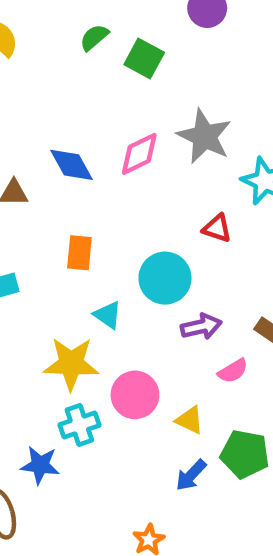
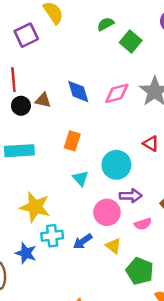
yellow star: (71, 364) -> (35, 207), moved
pink circle: (135, 395) -> (107, 212), moved
blue arrow: (191, 475) -> (83, 241), moved

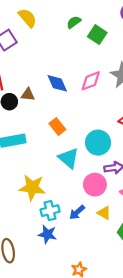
orange rectangle: (72, 141) -> (57, 127), turned -49
cyan triangle: (81, 178) -> (69, 158), size x1.5
blue star: (26, 253) -> (47, 234), moved

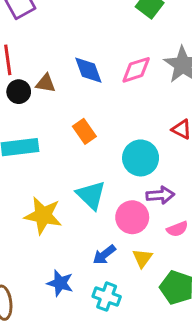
cyan triangle: (69, 158) -> (91, 195), moved
cyan cross: (50, 211) -> (107, 297), moved, turned 30
yellow triangle: (104, 213) -> (142, 258), turned 32

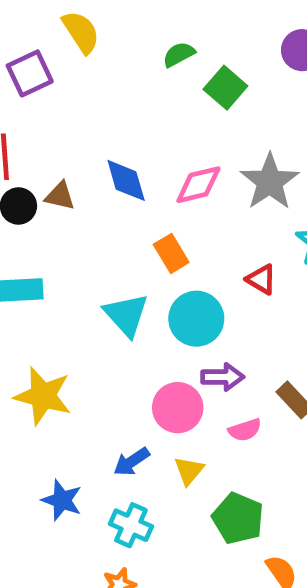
orange rectangle: (84, 131) -> (171, 253), moved
cyan triangle: (91, 195) -> (126, 315), moved

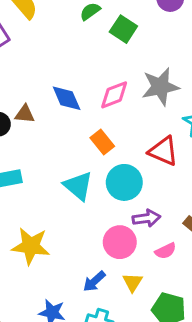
gray star: (270, 182) -> (160, 87), turned 30
red triangle: (261, 279) -> (163, 151), size x1.5

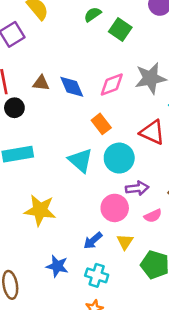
brown triangle: (25, 114) -> (41, 83), moved

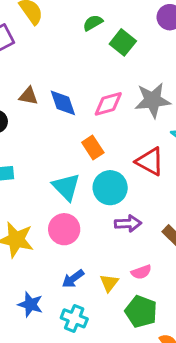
pink circle: (115, 208) -> (64, 229), moved
pink semicircle: (153, 216) -> (141, 272), moved

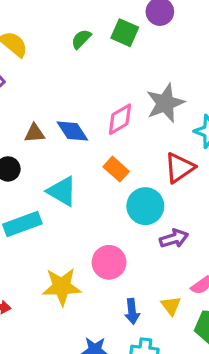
green square: (123, 42) -> (125, 33), moved
red triangle: (150, 162) -> (179, 168), turned -48
cyan triangle: (66, 187) -> (62, 191), moved
blue arrow: (73, 279) -> (132, 311), turned -45

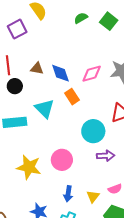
orange rectangle: (116, 169) -> (72, 97), moved

